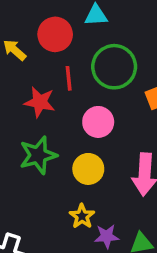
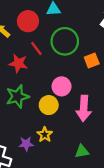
red line: (69, 78) -> (36, 49), turned -32
pink circle: (98, 122) -> (62, 86), moved
purple star: (107, 236) -> (26, 144), moved

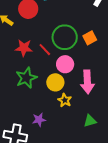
green circle: (65, 41) -> (65, 37), moved
red line: (36, 49) -> (45, 50), moved
yellow star: (45, 135) -> (65, 100), moved

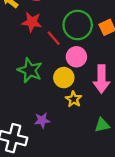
red star: (24, 48) -> (32, 22), moved
green star: (26, 78) -> (30, 70), turned -30

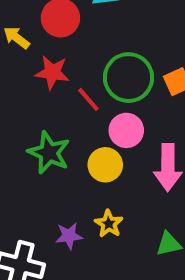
yellow star: (74, 99) -> (109, 224), moved

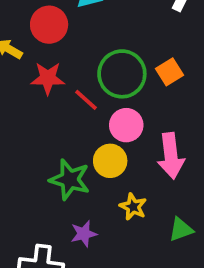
green star: (49, 153) -> (70, 180), moved
yellow star: (109, 224) -> (133, 207), moved

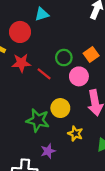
green circle: (122, 74) -> (64, 58), size x0.6
pink circle: (126, 125) -> (79, 76), moved

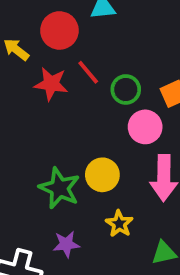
red line: (44, 74) -> (88, 72), moved

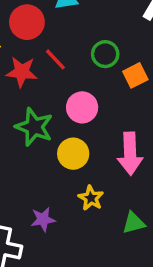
green circle: (126, 89) -> (105, 54), moved
pink circle: (145, 127) -> (82, 107), moved
green star: (59, 188) -> (34, 127), moved

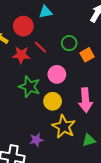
yellow star: (91, 198) -> (64, 127), size x1.6

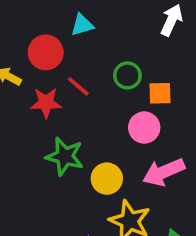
orange square: (87, 55) -> (160, 93), turned 32
pink circle: (57, 74) -> (144, 128), moved
pink arrow: (85, 100) -> (164, 172), turned 75

